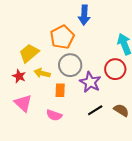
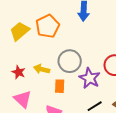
orange pentagon: (62, 37) -> (48, 26), moved
yellow trapezoid: (29, 53) -> (20, 31), moved

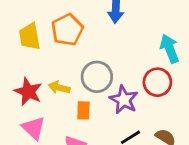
yellow trapezoid: (20, 31) -> (30, 36), turned -60
red star: (19, 72) -> (28, 92), size x1.5

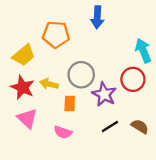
orange pentagon: (67, 30) -> (56, 34), turned 30
yellow trapezoid: (30, 36) -> (24, 55), moved, turned -120

